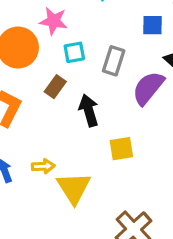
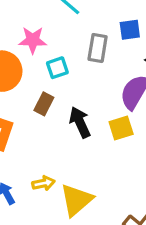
gray rectangle: (114, 61) -> (98, 48), moved
yellow square: (121, 149) -> (121, 128), moved
yellow triangle: (74, 188) -> (76, 200), turned 30

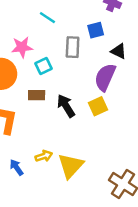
brown rectangle: (44, 104) -> (37, 95), turned 70

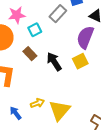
gray rectangle: (73, 47) -> (58, 14), turned 42
brown rectangle: (37, 95) -> (30, 54), turned 48

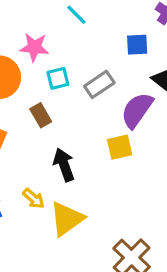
gray rectangle: (58, 14) -> (99, 84), moved
black arrow: (54, 62) -> (64, 165), moved
yellow arrow: (37, 103) -> (34, 199), turned 48

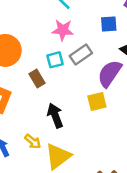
pink star: (34, 47) -> (63, 30), moved
cyan square: (58, 78) -> (55, 60), moved

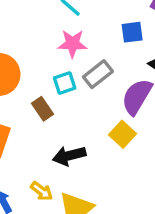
yellow square: (97, 102) -> (123, 134), turned -30
black arrow: (55, 116) -> (69, 156), turned -80

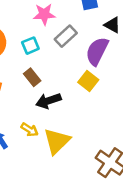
cyan square: (65, 83) -> (30, 46), moved
brown rectangle: (42, 109) -> (32, 77), moved

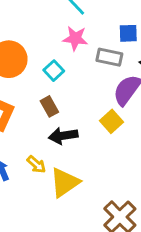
gray rectangle: (66, 36) -> (109, 57), moved, turned 45
cyan square: (30, 46) -> (54, 71), turned -30

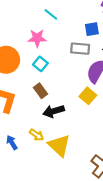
pink star: (75, 38) -> (37, 38), moved
yellow triangle: (65, 182) -> (59, 145), turned -35

